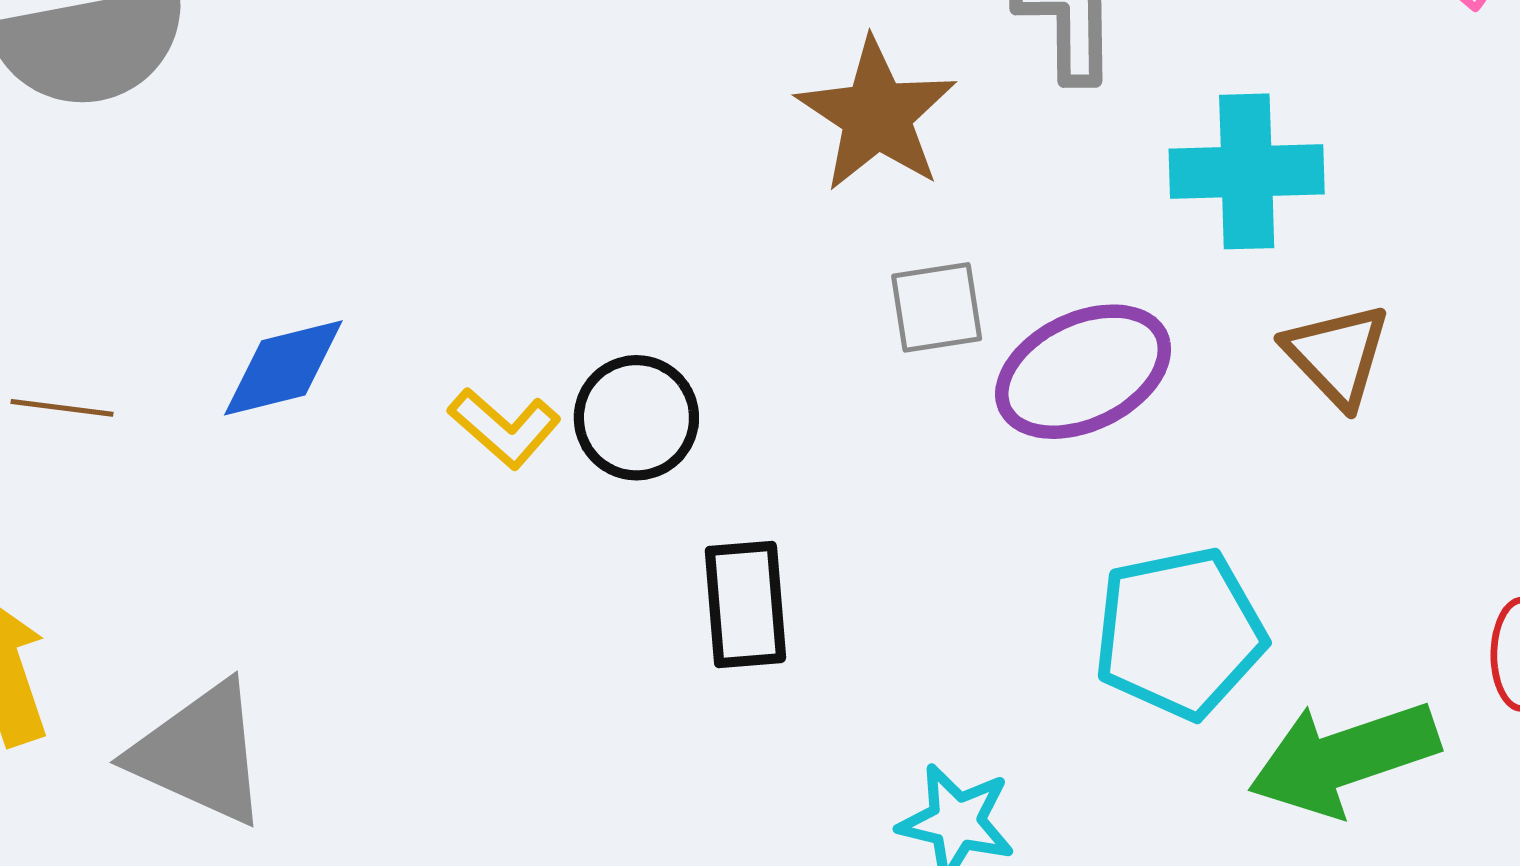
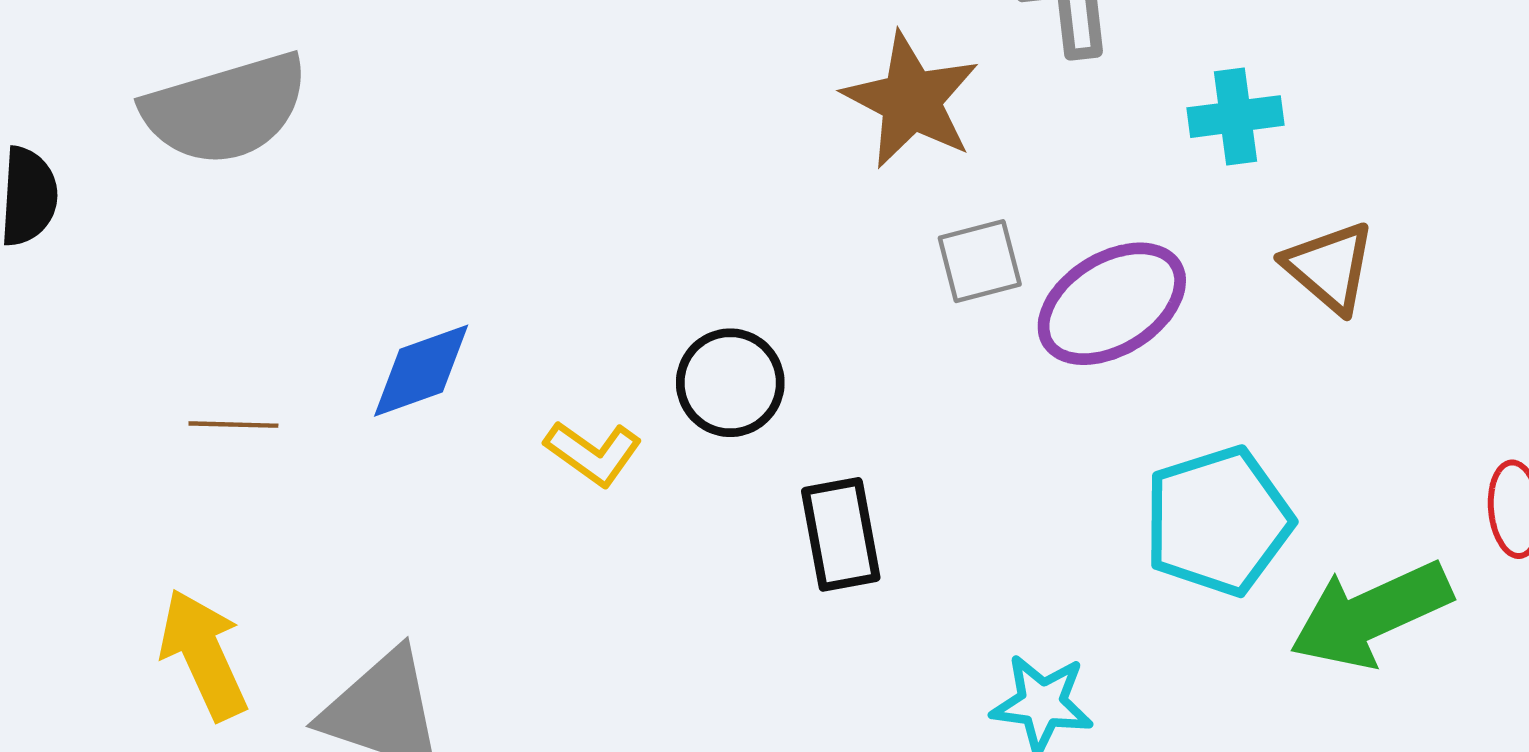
cyan cross: (1247, 171) -> (1235, 117), size x0.7
yellow L-shape: (504, 428) -> (593, 453), moved

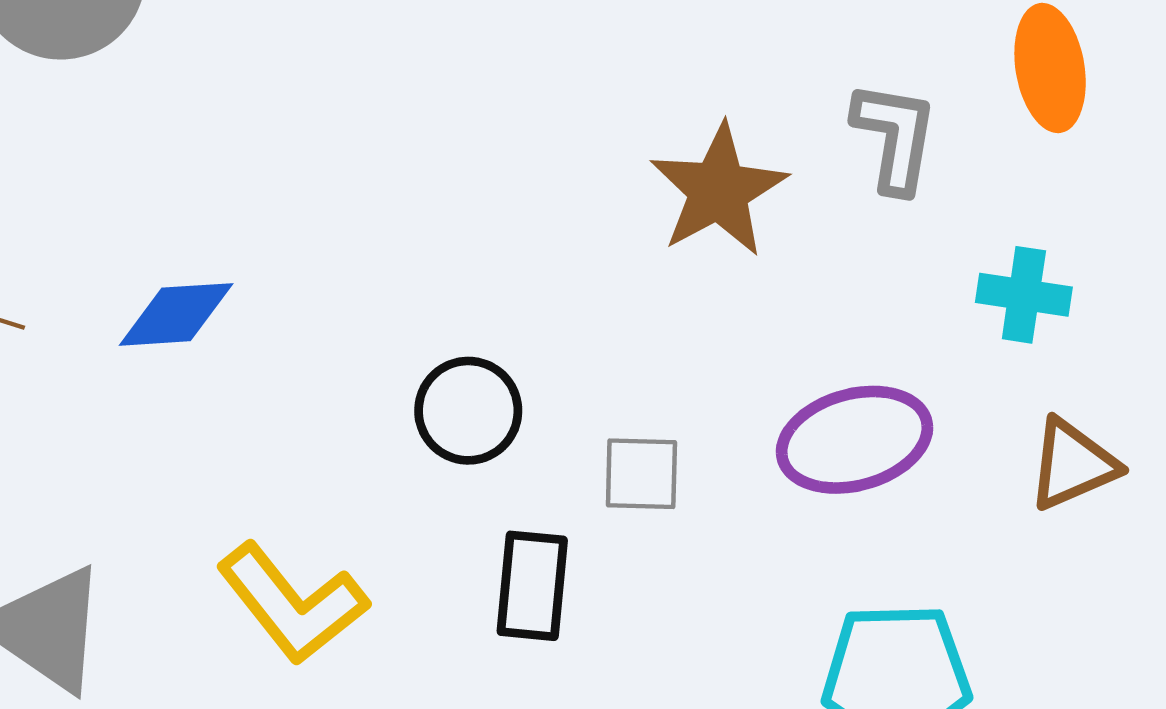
gray square: (980, 261) -> (641, 474), moved
brown triangle: (1330, 267) -> (1073, 464), turned 40
yellow L-shape: (593, 453) -> (292, 603), moved, size x1.6

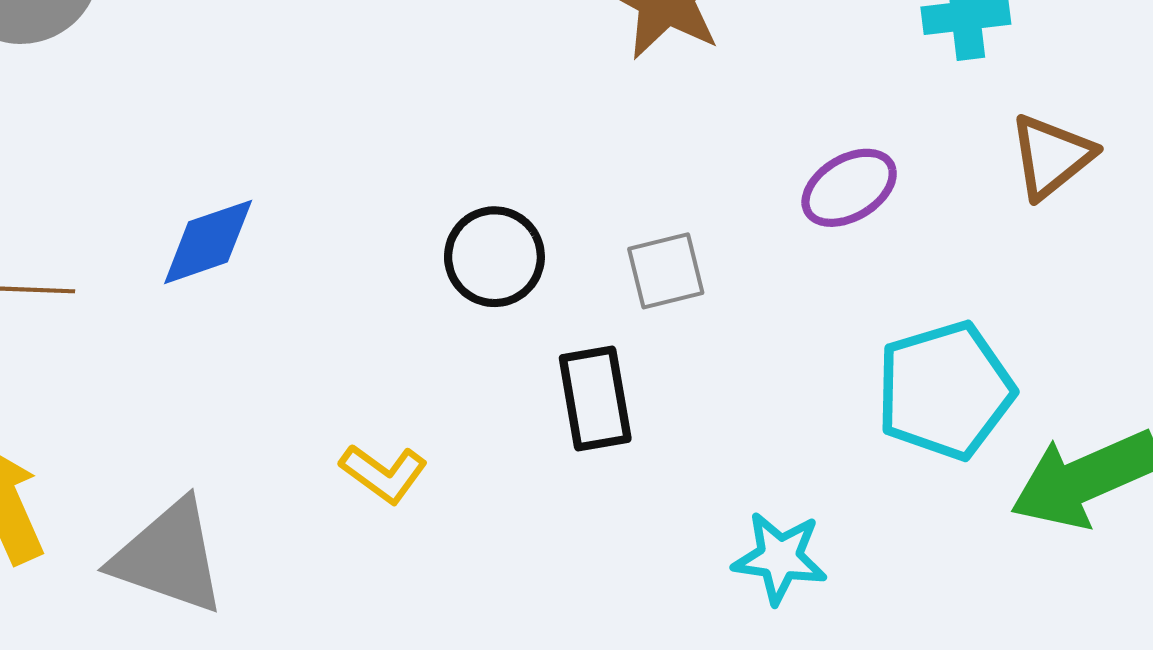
purple ellipse: (854, 440) -> (849, 188), size x0.7
yellow L-shape: (292, 603) -> (384, 473), size x0.6

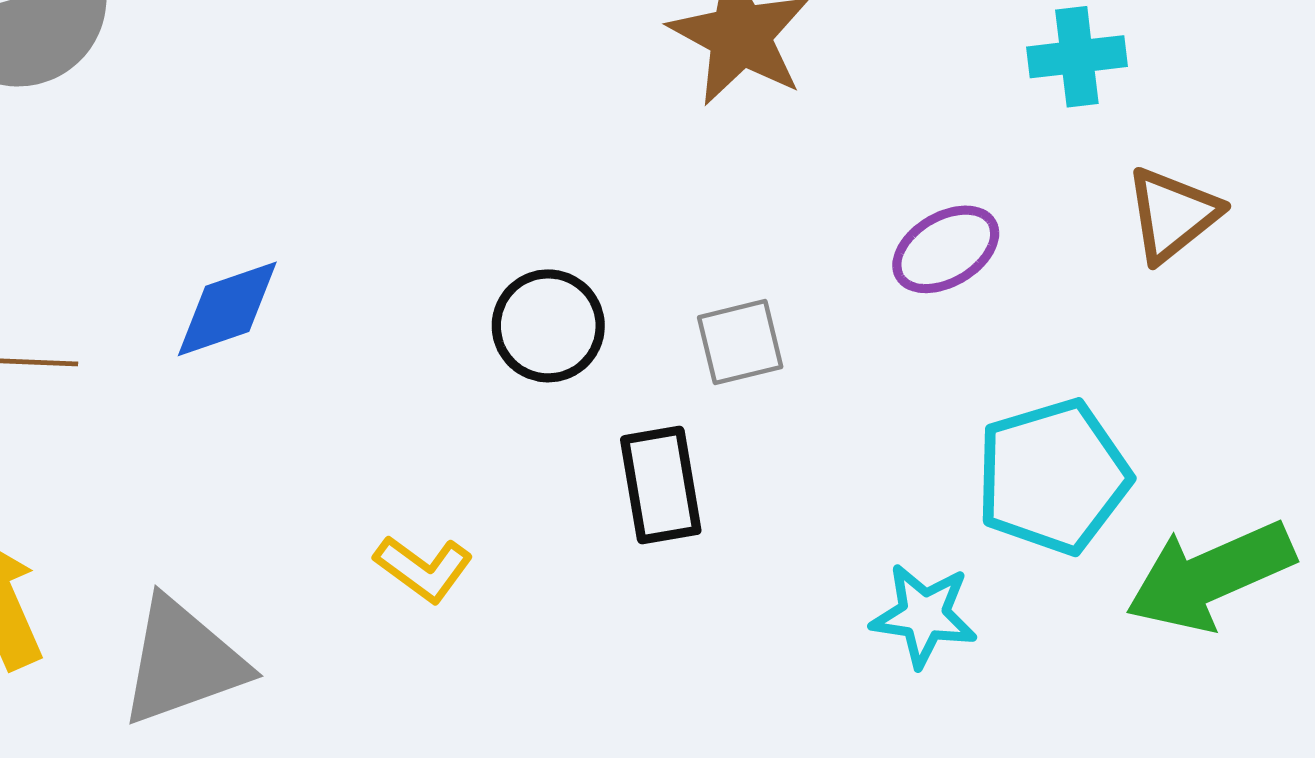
gray triangle: (169, 557) -> (183, 662), turned -39
cyan star: (780, 558) -> (924, 615), moved

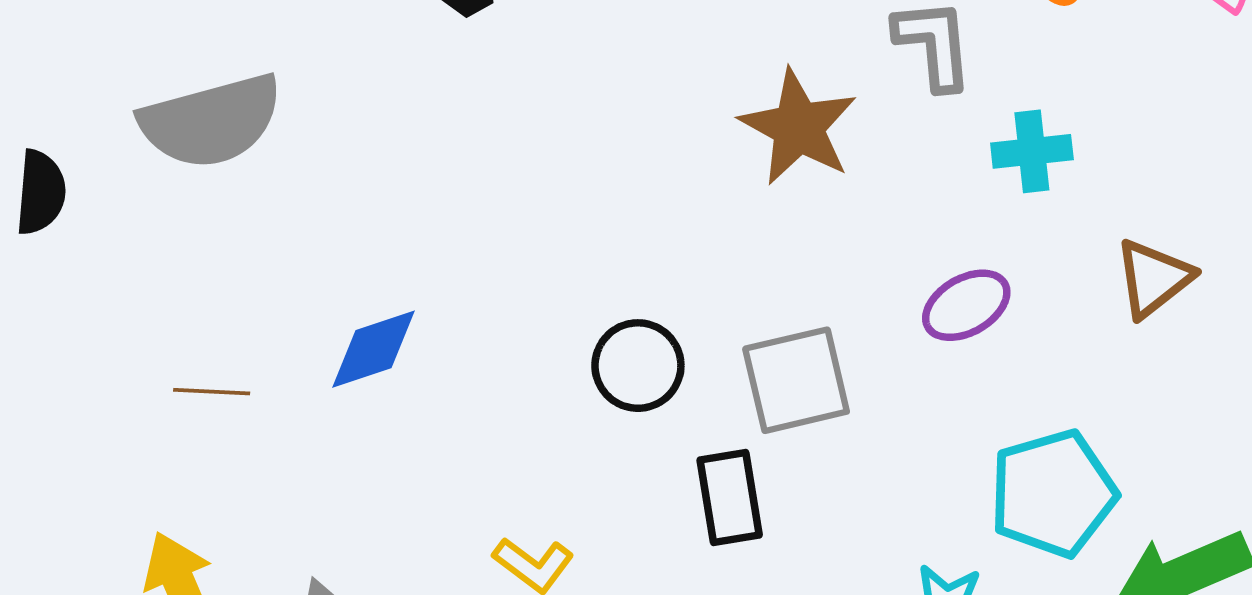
cyan cross: (1077, 57) -> (1032, 151), moved
gray square: (740, 342) -> (796, 380), size x1.5

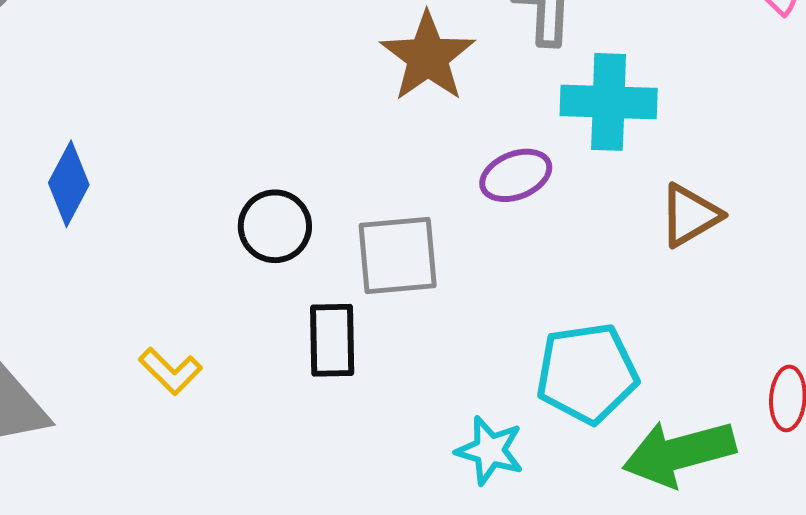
cyan cross: (1032, 151) -> (609, 102), size x1.5
purple ellipse: (966, 305) -> (516, 175), moved
blue diamond: (373, 349) -> (69, 184), turned -52

